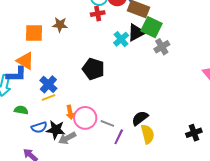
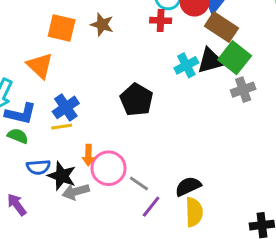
blue L-shape: (16, 74) -> (21, 114), moved

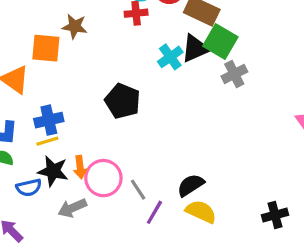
orange square: (62, 28) -> (46, 48), moved
blue cross: (66, 107) -> (49, 120), turned 30
black star: (62, 176) -> (53, 171), moved
gray line: (139, 183) -> (138, 190), turned 30
yellow semicircle: (194, 212) -> (201, 212), turned -56

